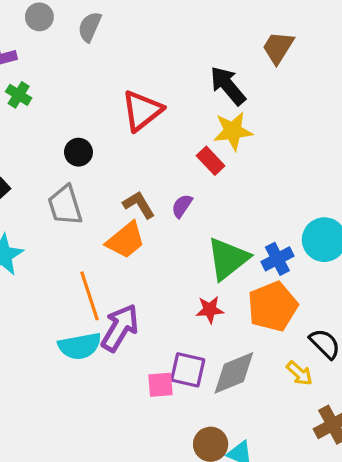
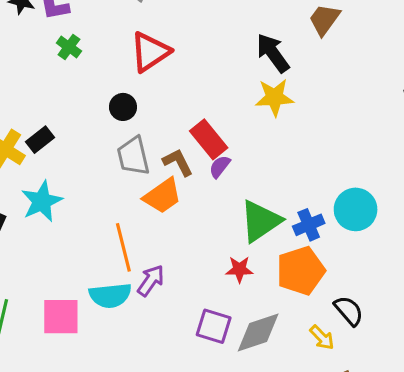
red triangle: (142, 111) -> (150, 52), moved
red rectangle: (211, 161) -> (209, 139), moved, size x1.4
gray trapezoid: (65, 205) -> (133, 156), moved
purple arrow: (120, 328) -> (151, 280), size x0.7
pink square: (161, 385) -> (61, 317), moved, size x1.5

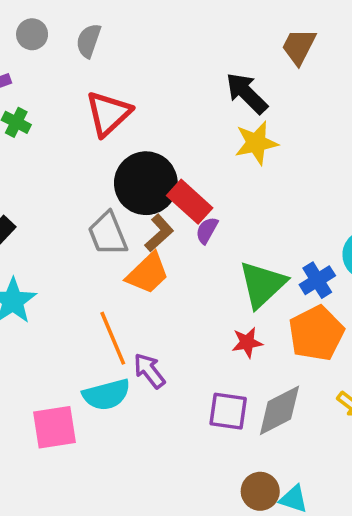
black circle: (123, 107) -> (146, 183), moved, size x2.0
brown L-shape: (178, 162) -> (159, 233), turned 84
purple arrow: (151, 280) -> (149, 371), turned -64

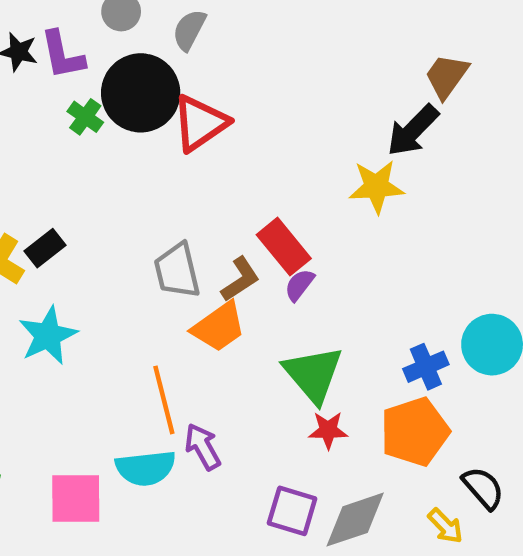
black arrow: (247, 93) -> (413, 130), moved, turned -99
black circle: (146, 183) -> (141, 93), moved
green triangle: (262, 284) -> (313, 374), moved, turned -36

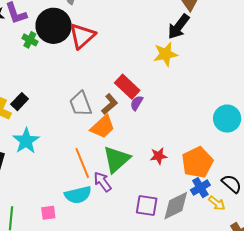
blue cross: (426, 367) -> (200, 188), moved
green triangle: (313, 374) -> (116, 159), moved, turned 36
red star: (328, 430) -> (159, 156), moved
pink square: (76, 498) -> (48, 213), size x0.6

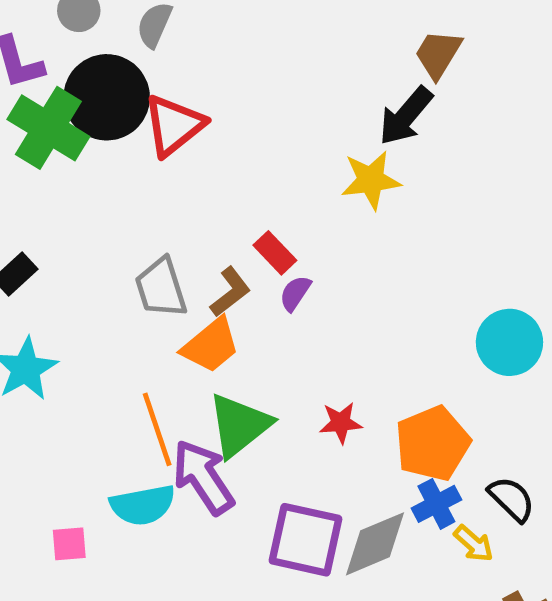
green cross: (30, 40) -> (48, 128), size x2.0
red rectangle: (127, 87) -> (275, 253), size x0.7
purple arrow: (103, 182) -> (203, 477), size x1.5
purple square: (147, 205) -> (306, 540), size x1.4

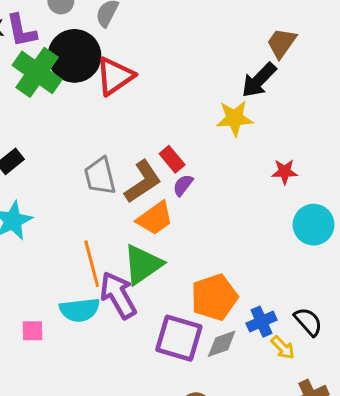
brown L-shape: (230, 292) -> (143, 182), size x1.4
orange trapezoid: (211, 345) -> (155, 218), moved
red star: (341, 423) -> (285, 172), moved
orange pentagon: (433, 443) -> (214, 297), moved
gray diamond: (375, 544) -> (222, 344), size x0.7

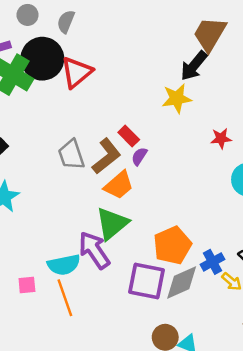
brown trapezoid: (281, 43) -> (210, 34), size x1.4
orange line: (92, 264) -> (65, 298), moved
gray diamond: (222, 344) -> (182, 283), size x1.4

